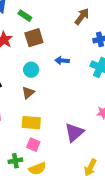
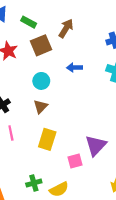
brown arrow: (82, 16) -> (66, 28), moved
yellow rectangle: (31, 123) -> (47, 139), turned -72
pink square: (33, 145) -> (75, 161), moved, turned -32

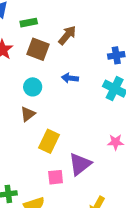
green rectangle: (29, 22) -> (29, 23), turned -48
brown square: (41, 45) -> (38, 49), turned 35
yellow rectangle: (47, 139) -> (49, 141), moved

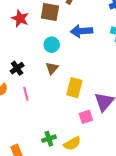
blue arrow: (70, 78) -> (82, 31), size x1.5

